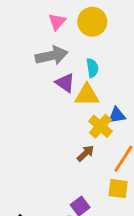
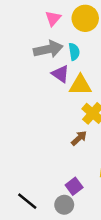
cyan semicircle: (92, 68) -> (74, 52), moved

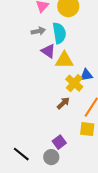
gray arrow: (48, 49) -> (38, 31), size x0.6
cyan semicircle: (74, 52) -> (59, 33), size x1.5

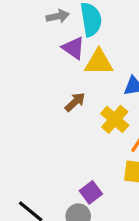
yellow cross: (74, 83) -> (115, 119), moved
brown arrow: (63, 103) -> (75, 102), moved

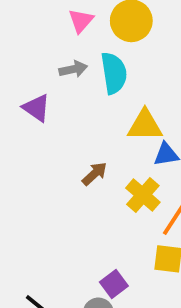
purple triangle: (73, 48) -> (36, 108), moved
yellow triangle: (99, 62) -> (145, 125), moved

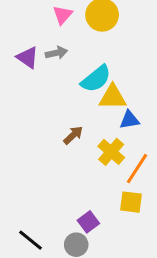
cyan semicircle: (114, 73) -> (96, 79), moved, turned 60
purple triangle: (36, 108) -> (27, 57), moved

